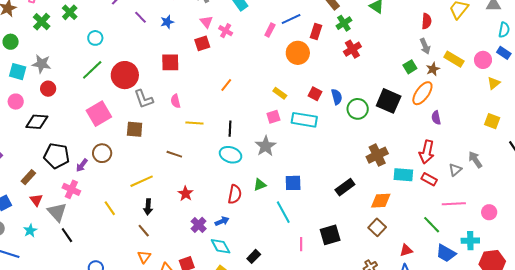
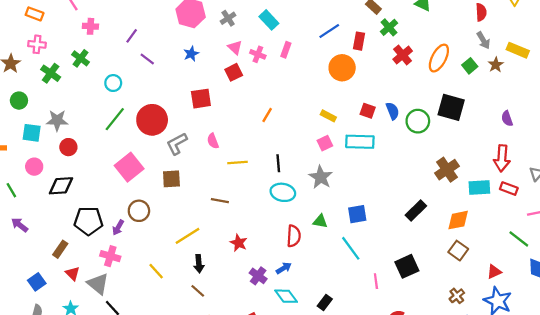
purple line: (141, 17) -> (147, 59), moved
pink rectangle: (270, 30) -> (286, 50), moved
orange ellipse: (422, 93) -> (439, 58), moved
gray L-shape: (144, 99) -> (177, 144), turned 90
green triangle: (260, 185) -> (320, 221), turned 40

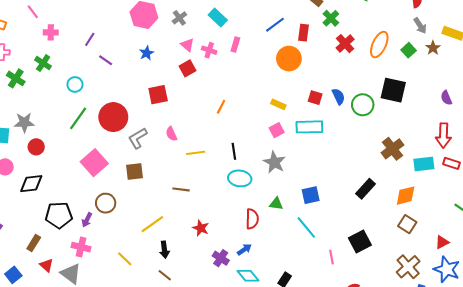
brown cross: (457, 296) -> (408, 267), size x1.6

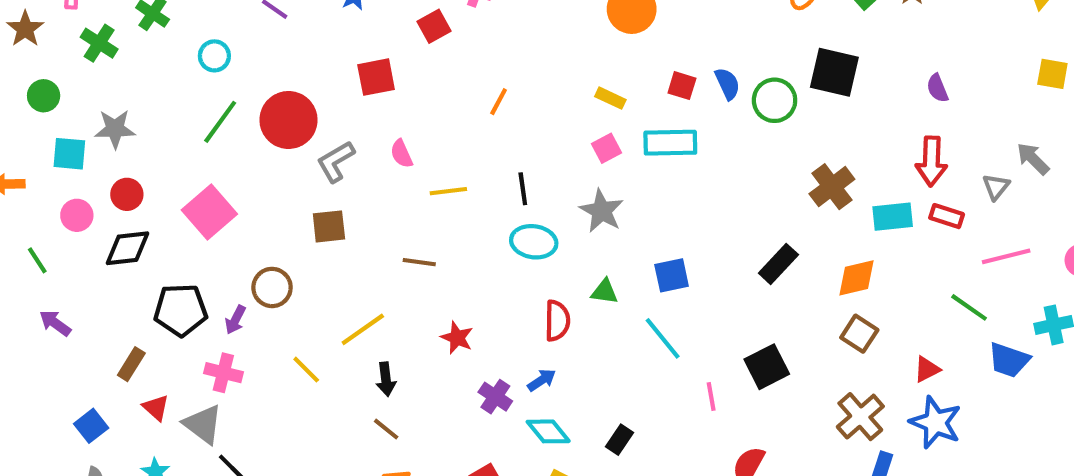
red circle: (36, 147) -> (127, 194), moved
pink square: (94, 163) -> (209, 212), moved
yellow line: (125, 259) -> (306, 370), moved

